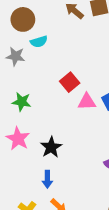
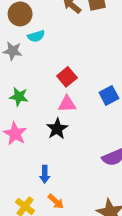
pink triangle: (87, 102) -> (67, 104), moved
black star: (51, 147) -> (57, 129), moved

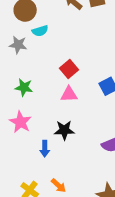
black star: (57, 129) -> (64, 130), moved, turned 30
blue arrow: (45, 174) -> (45, 149), moved

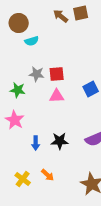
gray star: (18, 45) -> (37, 74), moved
red square: (69, 69) -> (57, 74), turned 35
black star: (64, 130) -> (60, 141), moved

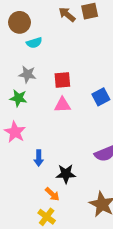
gray star: (37, 74) -> (27, 74), moved
black star: (60, 141) -> (66, 174), moved
yellow cross: (23, 179) -> (47, 217), moved

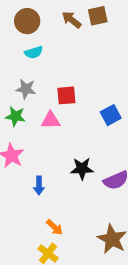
brown circle: (19, 22) -> (27, 21), moved
pink triangle: (62, 105) -> (51, 120), moved
black star: (66, 174) -> (82, 169), moved

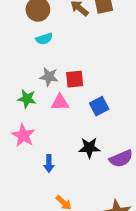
gray star: (26, 89) -> (49, 77), moved
blue square: (111, 115) -> (99, 106), moved

